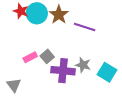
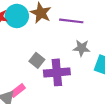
pink rectangle: (30, 57) -> (18, 91), moved
gray star: (83, 65) -> (82, 48), moved

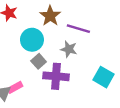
cyan circle: (17, 16) -> (32, 40), moved
gray star: (82, 48) -> (69, 49), moved

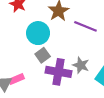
gray star: (69, 49) -> (81, 65), moved

